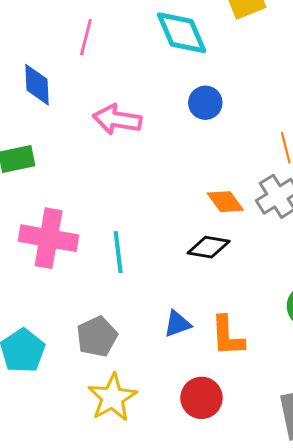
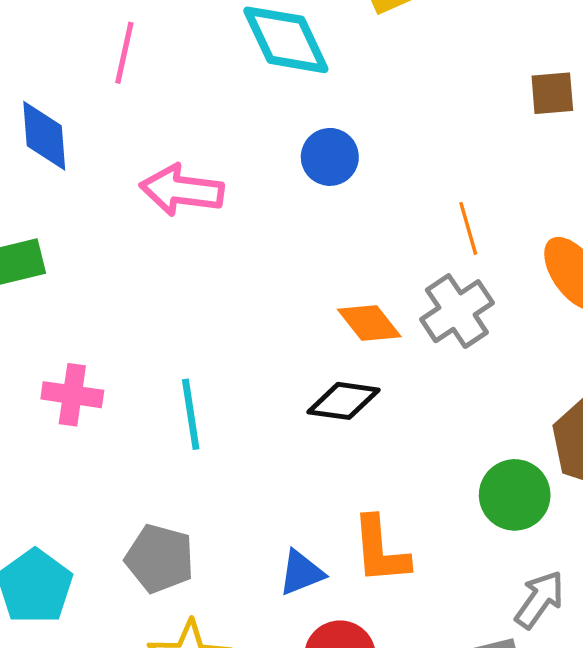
pink cross: (49, 238) -> (72, 395), size x0.6
blue triangle: (177, 324) -> (301, 573), moved
gray pentagon: (97, 337) -> (160, 558), turned -30

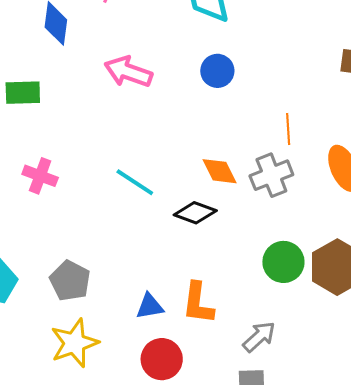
cyan line: (191, 414) -> (135, 182), moved, turned -60
green circle: (515, 495) -> (283, 262), moved
gray arrow: (539, 600) -> (259, 337), moved

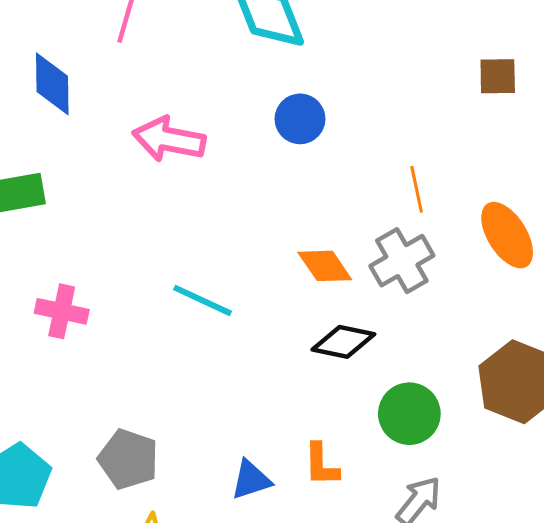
black diamond: (195, 213) -> (343, 342), moved
green circle: (283, 262) -> (409, 414), moved
orange L-shape: (198, 303) -> (321, 465), size x0.7

